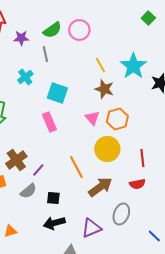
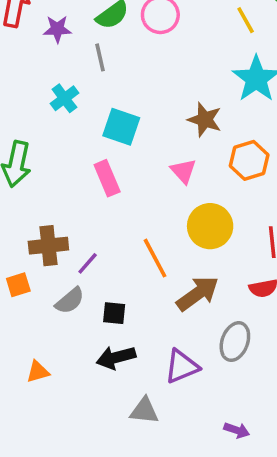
yellow line: (100, 65) -> (246, 20), moved
orange hexagon: (117, 119) -> (249, 160), moved
brown cross: (16, 160) -> (48, 246), turned 30

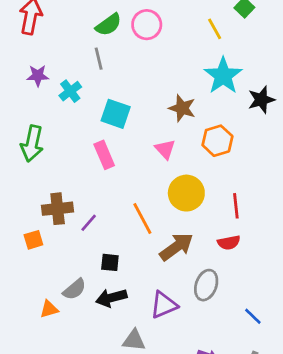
purple star: (57, 29) -> (38, 76), moved
gray semicircle: (70, 301) -> (75, 289), moved

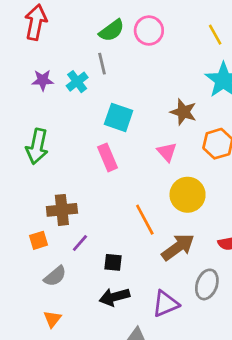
cyan cross: (70, 91) -> (77, 82), moved
purple line: (89, 223) -> (80, 243), moved
gray semicircle: (75, 289) -> (55, 276), moved
orange triangle: (49, 309) -> (52, 319), moved, turned -36

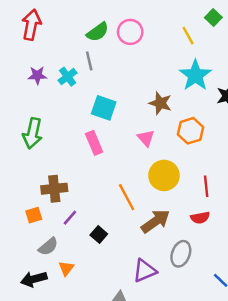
black square: (113, 262) -> (99, 234), turned 35
black arrow: (114, 297) -> (34, 279), moved
orange triangle: (52, 319) -> (66, 268), moved

